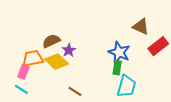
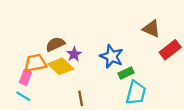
blue star: (119, 52) -> (112, 56), moved
green rectangle: (117, 68) -> (126, 73), turned 56
brown line: (75, 91) -> (81, 98), turned 48

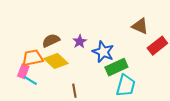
purple star: (74, 54) -> (80, 42), moved
green rectangle: (126, 73) -> (116, 67), size x1.5
cyan line: (23, 96) -> (30, 80), moved

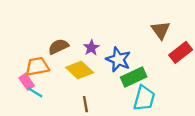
brown triangle: (140, 26) -> (161, 30), turned 30
yellow diamond: (56, 61) -> (80, 70), moved
pink rectangle: (23, 71) -> (27, 82), turned -56

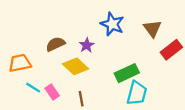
blue star: (118, 59) -> (112, 24), moved
orange trapezoid: (37, 67) -> (20, 63), moved
pink rectangle: (27, 82) -> (52, 92), moved

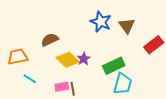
brown triangle: (152, 29) -> (127, 26), moved
purple star: (87, 45) -> (84, 59), moved
pink rectangle: (52, 92) -> (62, 87), moved, turned -64

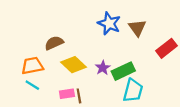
orange trapezoid: (18, 57) -> (32, 66), moved
purple star: (84, 59) -> (103, 68), moved

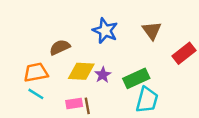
blue star: (109, 23) -> (105, 31), moved
yellow diamond: (73, 65) -> (81, 71), turned -40
purple star: (103, 68) -> (103, 75), moved

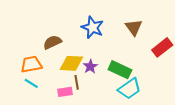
green rectangle: (136, 78) -> (120, 70), turned 50
cyan trapezoid: (147, 100) -> (129, 89), turned 40
brown line: (87, 106) -> (77, 82), moved

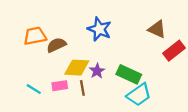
brown triangle: (134, 27) -> (157, 29), moved, turned -30
orange trapezoid: (31, 64) -> (35, 36), moved
pink rectangle: (65, 92) -> (60, 86), moved

